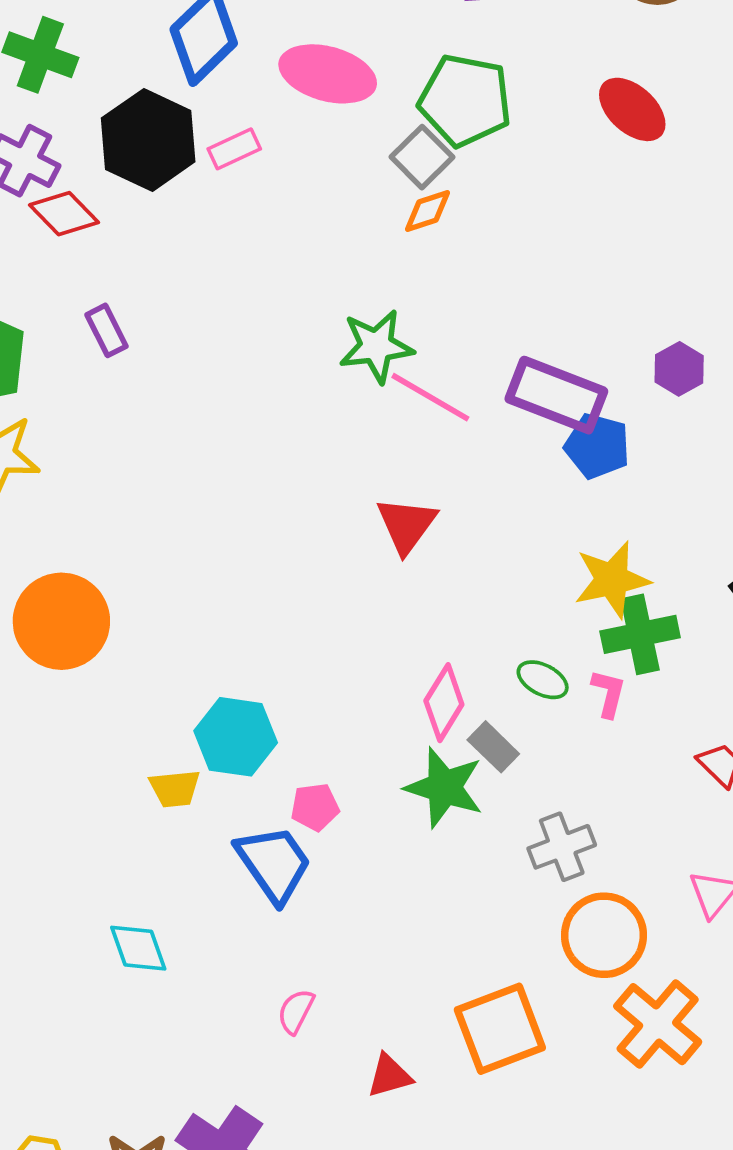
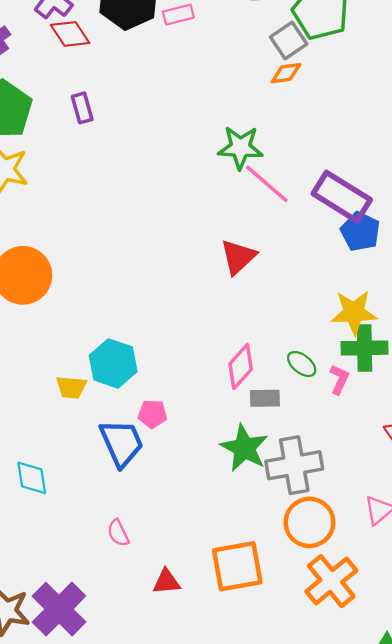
gray rectangle: (493, 747) -> (265, 398), turned -56
green star: (444, 787) -> (244, 448), moved
gray cross: (562, 847) -> (294, 465), size x1.4
pink semicircle: (296, 1011) -> (118, 533), turned -64

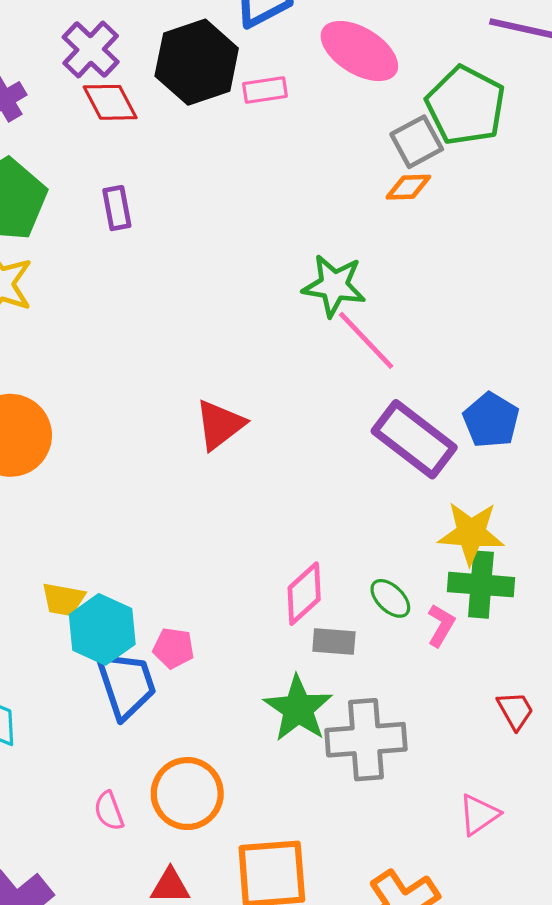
purple rectangle: (342, 197) -> (414, 439), moved
red triangle: (238, 257) -> (220, 425), moved
cyan hexagon: (113, 363) -> (102, 629), moved
orange circle: (309, 522) -> (187, 794), moved

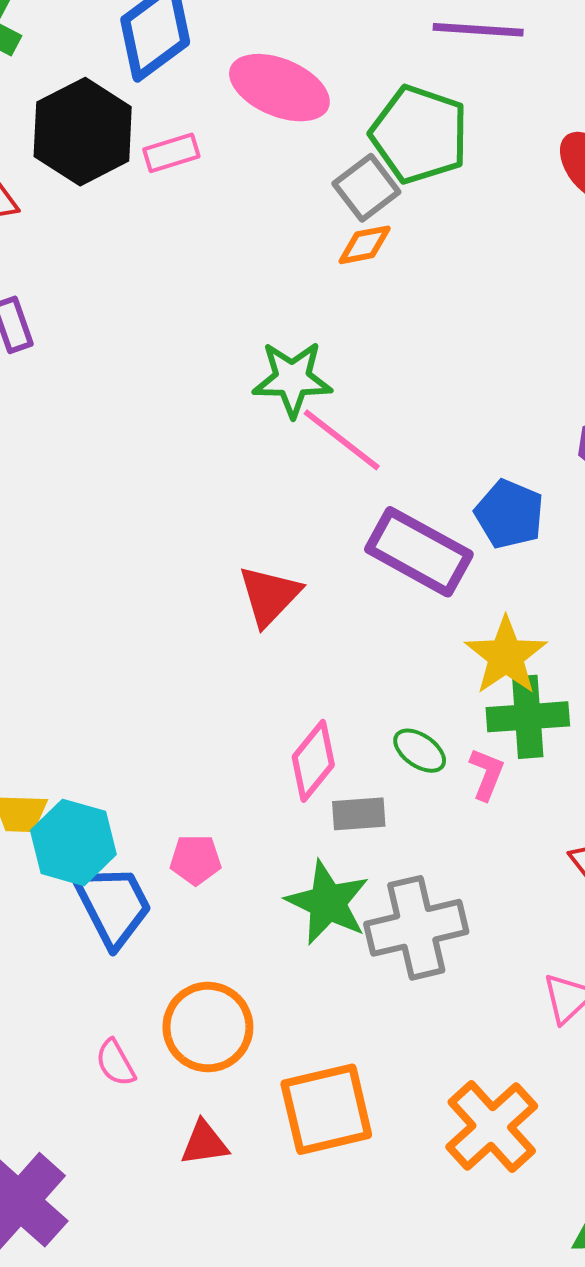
red triangle: (220, 425) -> (269, 596), moved
yellow star: (471, 533) -> (506, 656), turned -30
pink pentagon: (174, 648) -> (196, 860), moved

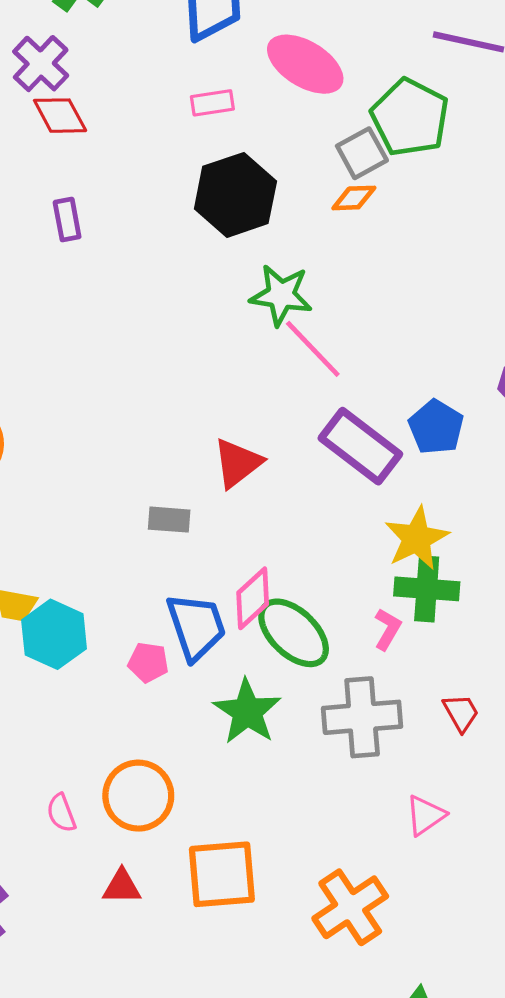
black hexagon: (83, 132) -> (235, 195), moved
green ellipse: (420, 751) -> (294, 633), moved, size x1.8
gray rectangle: (359, 814) -> (169, 520), moved
blue trapezoid: (113, 905) -> (196, 627), moved
gray cross: (416, 928) -> (362, 717), moved

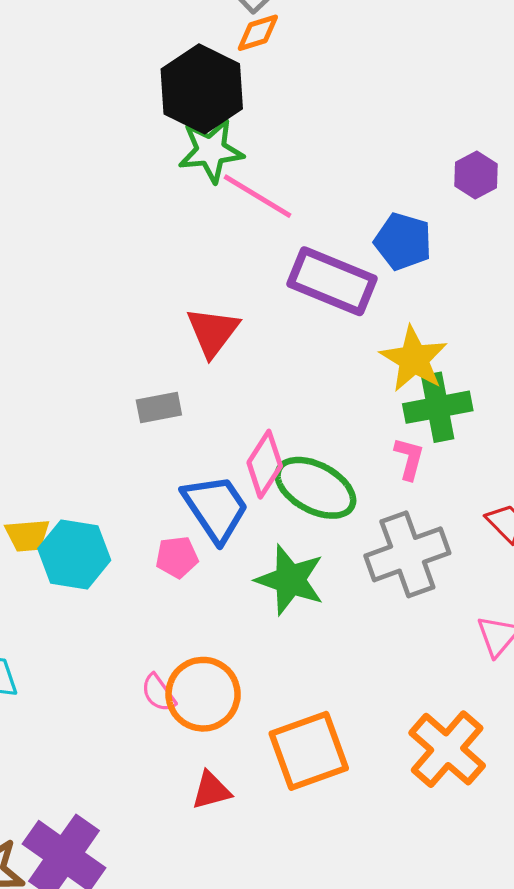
black hexagon: (235, 195) -> (202, 89), moved
pink semicircle: (61, 813) -> (158, 693), moved

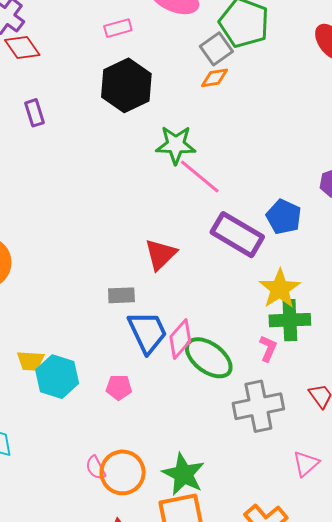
black hexagon: (202, 89) -> (126, 85), moved
blue trapezoid: (215, 508) -> (147, 332), moved
green star: (290, 580) -> (183, 474), moved

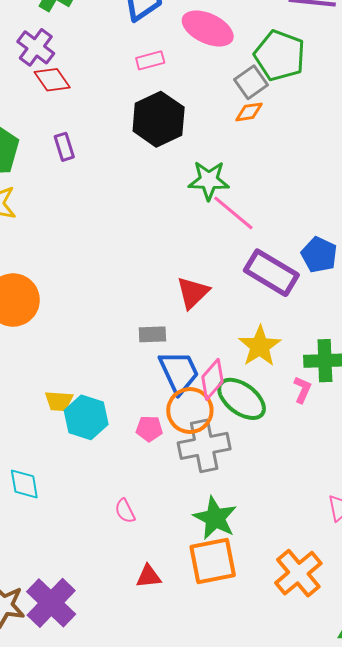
yellow star: (280, 289) -> (260, 346), moved
gray cross: (258, 406) -> (204, 446), moved
orange circle: (123, 472) -> (190, 411), moved

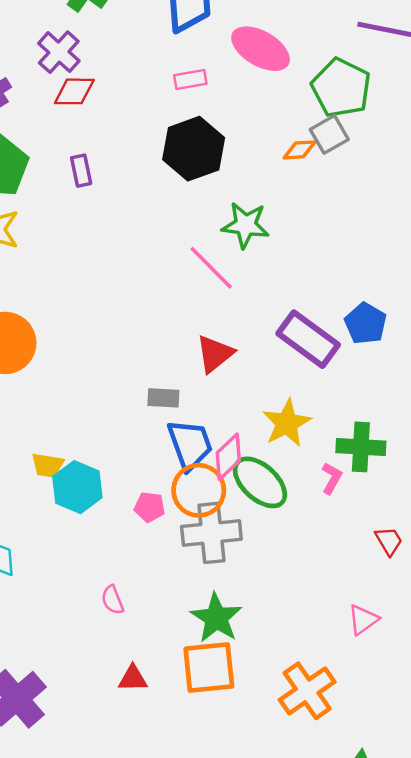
red diamond: (52, 80) -> (74, 91), turned -60
gray square: (251, 82) -> (329, 134), moved
pink line: (233, 213) -> (211, 268), moved

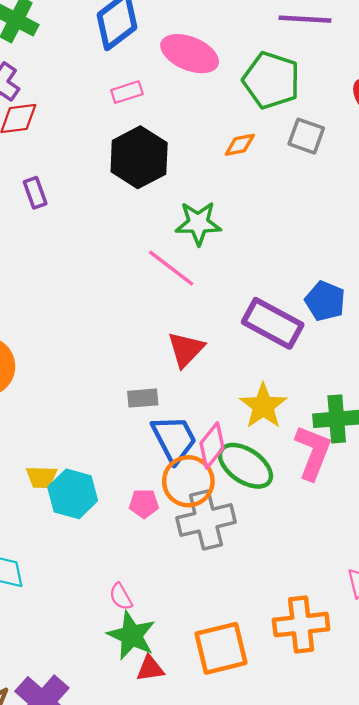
gray square: (329, 134) -> (306, 136), moved, turned -33
pink L-shape: (332, 478) -> (313, 452), size x1.8
green star: (216, 618) -> (131, 635), moved
orange cross: (307, 691) -> (301, 625), moved, turned 36

